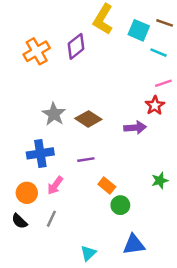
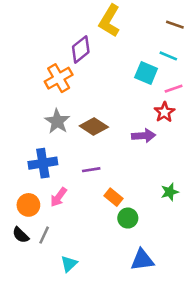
cyan square: (139, 30) -> (146, 73), moved
orange cross: (37, 51) -> (59, 78), moved
gray line: (51, 219) -> (44, 235), moved
cyan triangle: (88, 253) -> (69, 264), moved

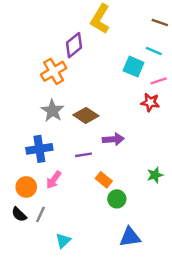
red star: (164, 112) -> (150, 102), turned -30
purple arrow: (143, 136) -> (113, 139), moved

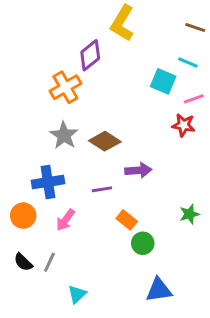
orange circle: (26, 187) -> (23, 216), moved

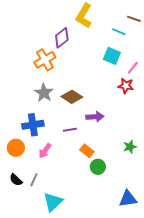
cyan line: (188, 62) -> (119, 32), moved
pink line: (194, 99) -> (133, 68), turned -32
blue triangle: (159, 290) -> (128, 199), moved
cyan triangle: (77, 294) -> (53, 202), size x1.5

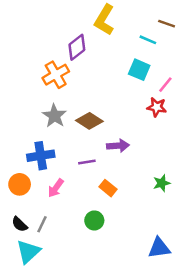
green circle: (98, 167) -> (94, 220), moved
cyan triangle: (53, 202) -> (28, 252), moved

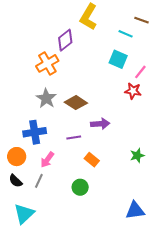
black semicircle: (20, 224) -> (16, 181), moved
gray line: (42, 224) -> (39, 181), moved

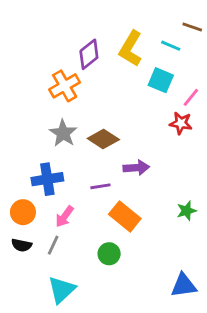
yellow L-shape: (89, 17) -> (131, 49), moved
orange rectangle: (92, 160) -> (125, 216), size x1.5
black semicircle: (16, 181) -> (22, 245), turned -32
cyan triangle: (24, 214) -> (62, 290), moved

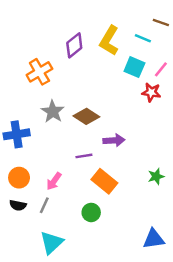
orange cross: (65, 86) -> (39, 72), moved
pink line: (191, 97) -> (161, 69), moved
red star: (181, 123) -> (151, 92), moved
blue cross: (47, 179) -> (17, 134), moved

